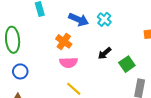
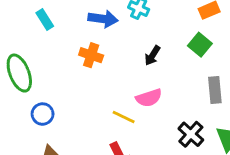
pink semicircle: (69, 63) -> (149, 98), moved
green square: (127, 64) -> (200, 45), moved

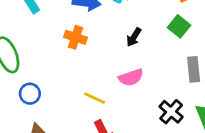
yellow line: (124, 117) -> (95, 98), moved

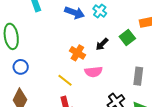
green square: (179, 26) -> (127, 37), moved
orange cross: (76, 37) -> (77, 53), moved

